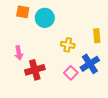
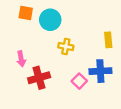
yellow cross: (68, 45) -> (66, 47), moved
blue cross: (90, 64) -> (100, 71), turned 30

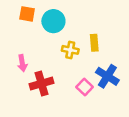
yellow rectangle: (108, 40) -> (94, 43), moved
blue cross: (100, 71) -> (107, 76), turned 35

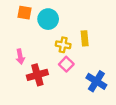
blue cross: (107, 76) -> (96, 81), moved
pink square: (85, 87) -> (66, 64), moved

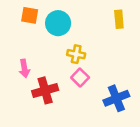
yellow rectangle: (85, 38) -> (119, 19), moved
blue cross: (96, 81) -> (116, 98), turned 36

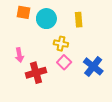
yellow rectangle: (119, 19) -> (79, 20), moved
blue cross: (116, 98) -> (93, 66), moved, turned -30

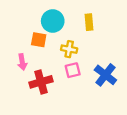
orange square: (24, 12) -> (39, 40), moved
pink square: (64, 62) -> (73, 70), turned 32

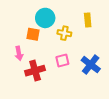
yellow rectangle: (89, 22) -> (88, 20), moved
yellow cross: (69, 49) -> (64, 33), moved

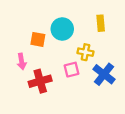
cyan circle: (45, 18) -> (62, 29), moved
yellow cross: (64, 33) -> (85, 52), moved

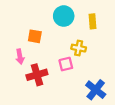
cyan circle: (62, 29) -> (64, 16), moved
blue cross: (104, 74) -> (96, 90), moved

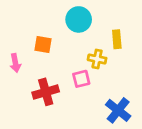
yellow rectangle: (93, 21) -> (117, 39), moved
pink arrow: (20, 57) -> (15, 63), moved

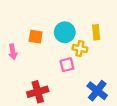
cyan circle: (79, 19) -> (65, 32), moved
red cross: (46, 92) -> (38, 92), moved

